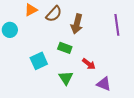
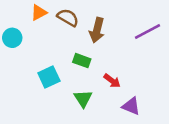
brown semicircle: (54, 14) -> (68, 18), turned -102
purple line: (117, 25) -> (147, 31), turned 70

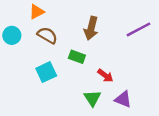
brown semicircle: (68, 18) -> (47, 35), moved
green triangle: (83, 98) -> (92, 98), moved

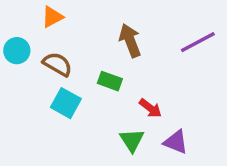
brown arrow: (91, 28) -> (130, 40), turned 145
brown semicircle: (47, 35) -> (57, 64), moved
cyan square: (46, 72) -> (66, 103), turned -36

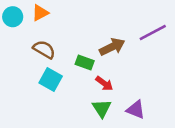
brown arrow: (130, 40) -> (112, 47), moved, turned 85
cyan circle: (17, 51) -> (13, 17), moved
red arrow: (150, 108) -> (104, 83), moved

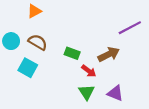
cyan circle: (13, 17) -> (11, 41), moved
brown arrow: (112, 47) -> (109, 54), moved
cyan square: (51, 80) -> (28, 68), moved

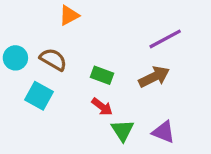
orange triangle: (34, 11) -> (69, 15), moved
purple line: (130, 28) -> (165, 39), moved
red arrow: (89, 71) -> (102, 107), moved

